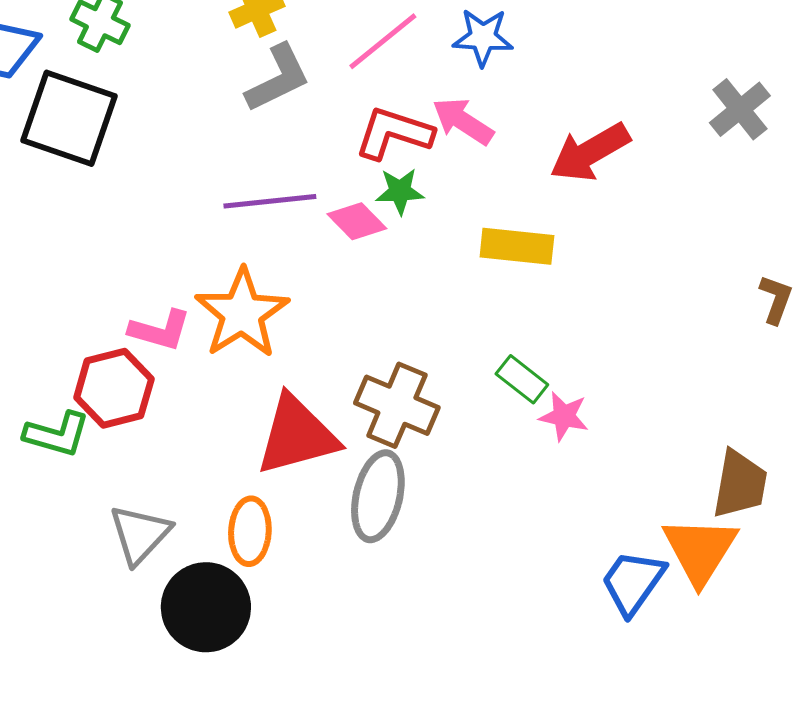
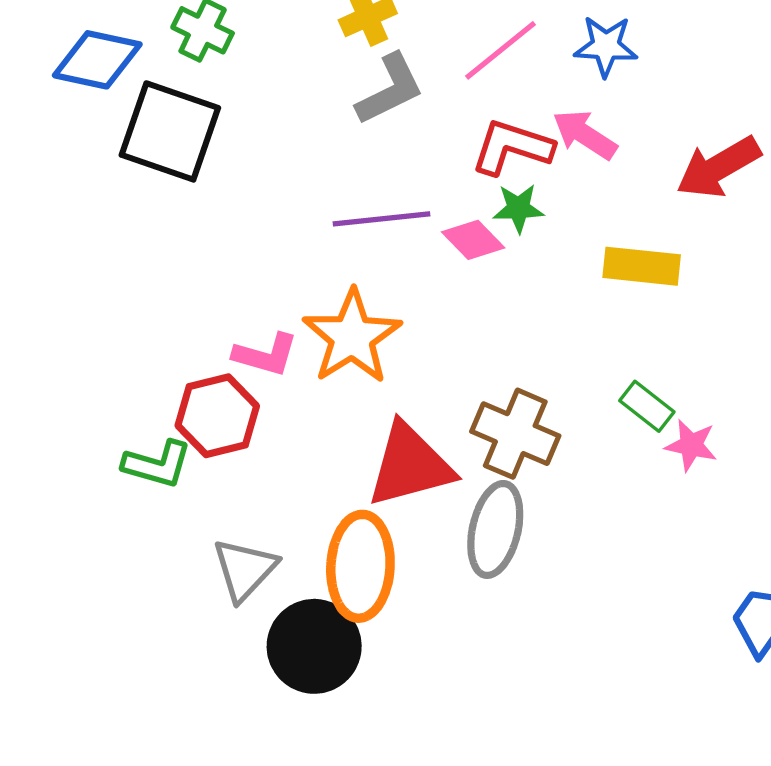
orange ellipse: (250, 531) -> (360, 566), size x1.5

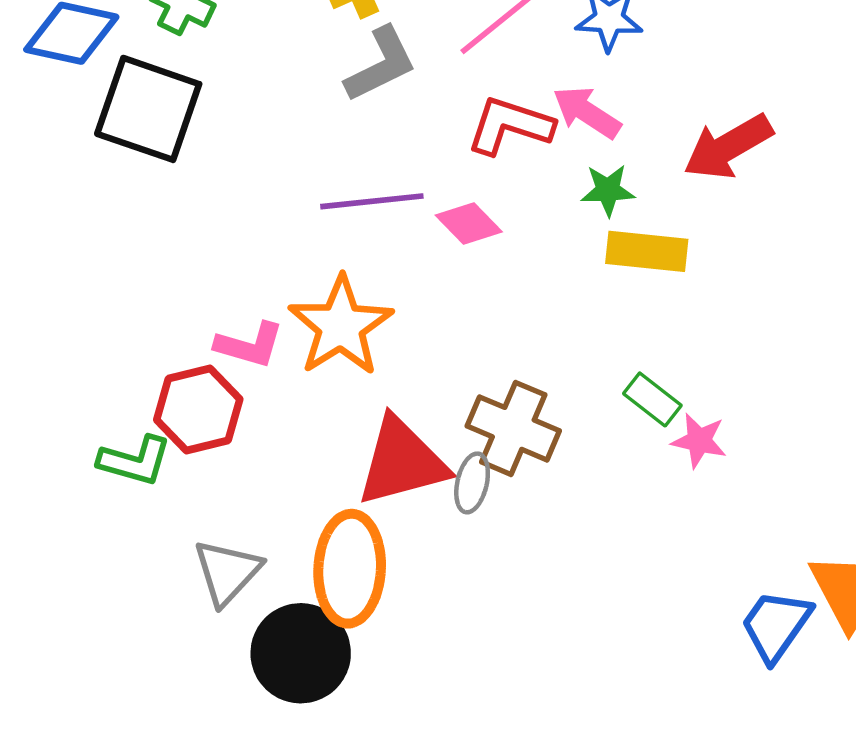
green star: (518, 208) -> (608, 190), moved
gray ellipse: (495, 529) -> (472, 483), moved, size x0.6

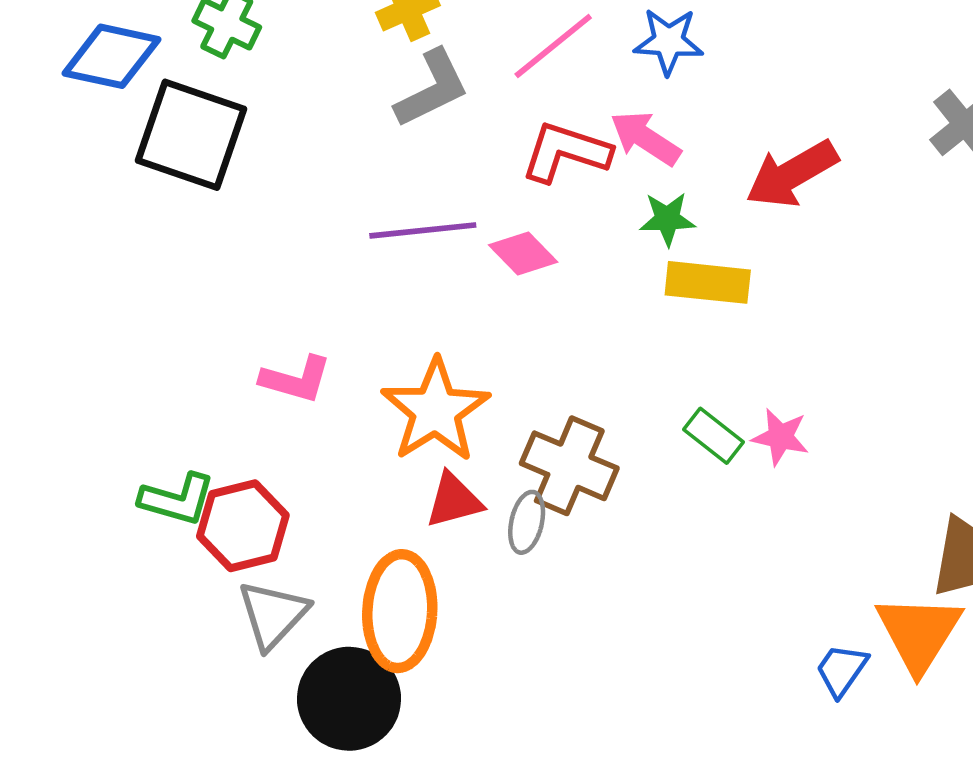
orange star: (341, 326) -> (436, 410), moved
red hexagon: (198, 409) -> (243, 526), moved
pink star: (699, 441) -> (780, 437), moved
red triangle: (402, 462) -> (454, 500), size x0.6
blue trapezoid: (776, 625) -> (842, 670), size x0.7

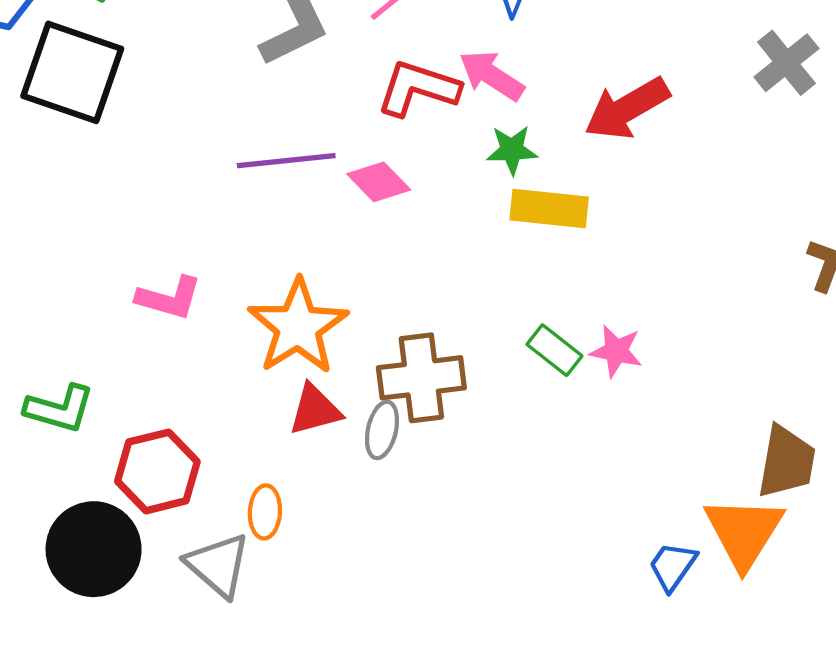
brown cross: (569, 466) -> (421, 378), turned -30
red hexagon: (243, 526) -> (157, 471), moved
orange ellipse: (400, 611) -> (265, 512), size x0.5
gray triangle: (273, 615) -> (218, 565), moved, turned -32
black circle: (349, 699) -> (94, 549), moved

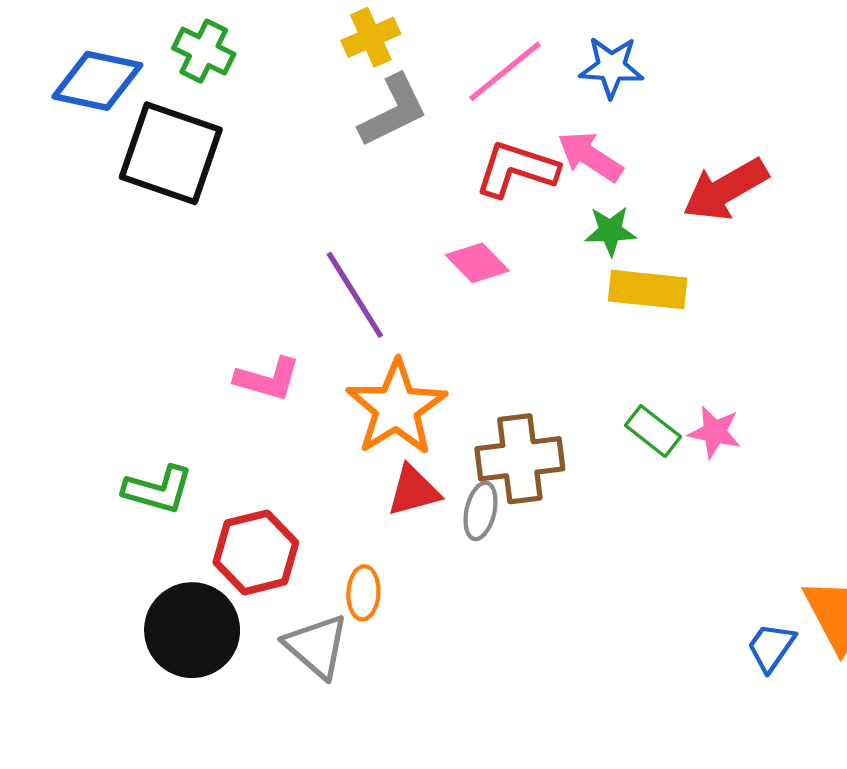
purple line: (286, 161) -> (355, 295), moved, turned 64

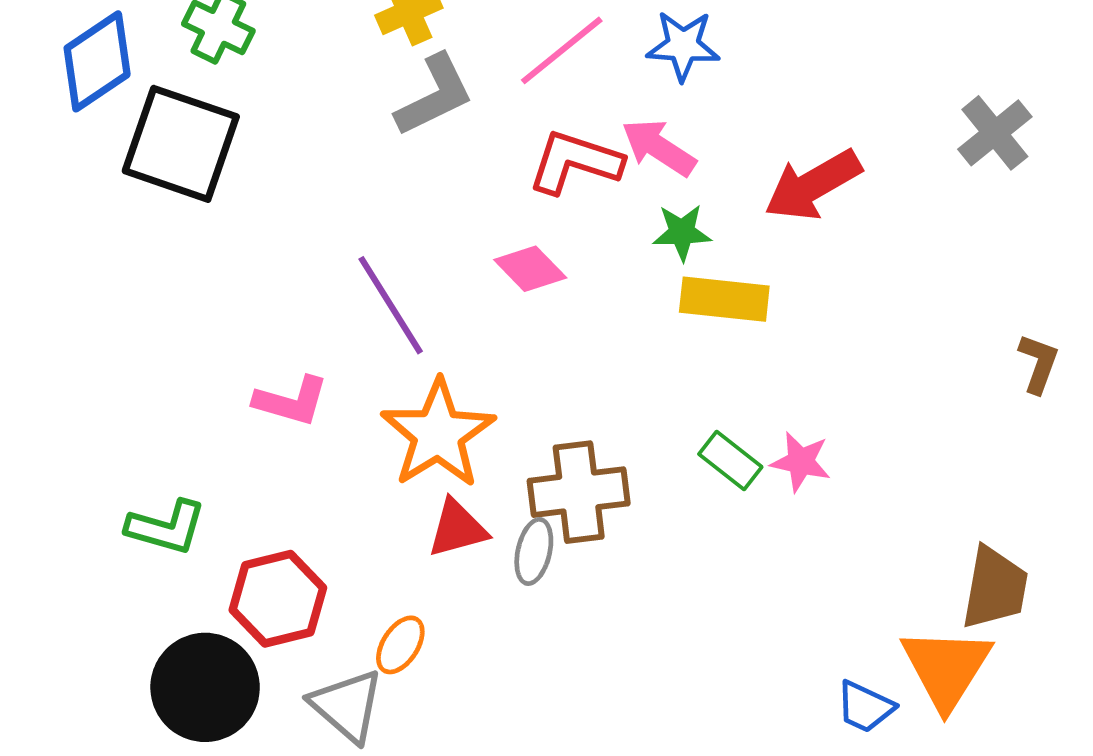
blue diamond: (97, 81) -> (97, 61), turned -46
orange ellipse: (363, 593) -> (400, 645), turned 30
blue trapezoid: (771, 647) -> (865, 707), turned -100

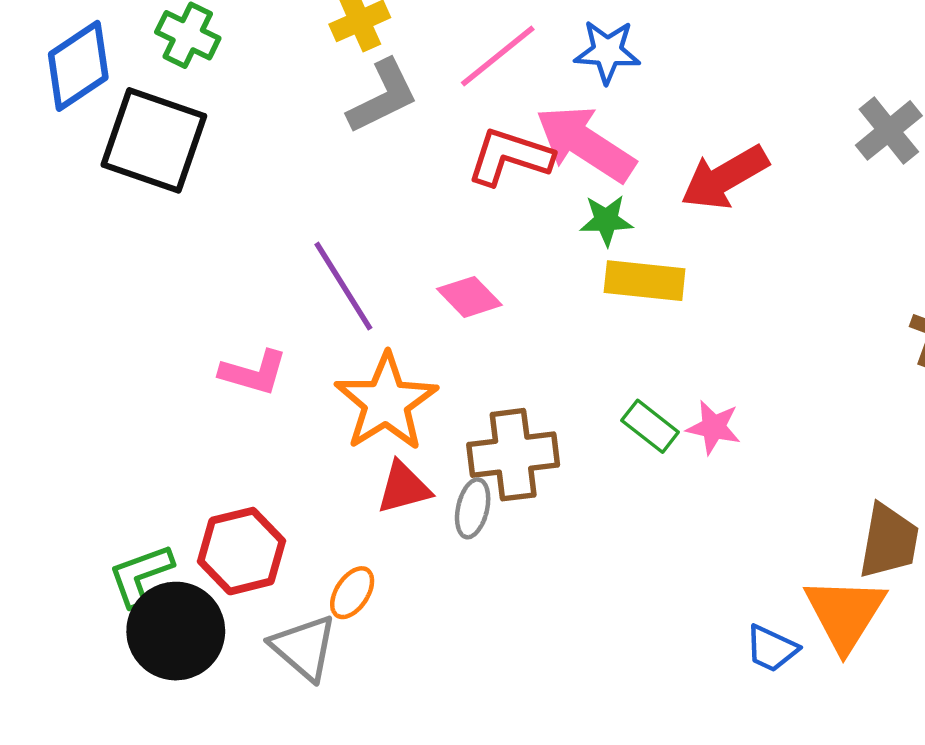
pink arrow: (659, 148) -> (585, 144), size x1.5
pink diamond: (530, 269) -> (469, 297), moved
green L-shape: (166, 527) -> (141, 575), moved, turned 144

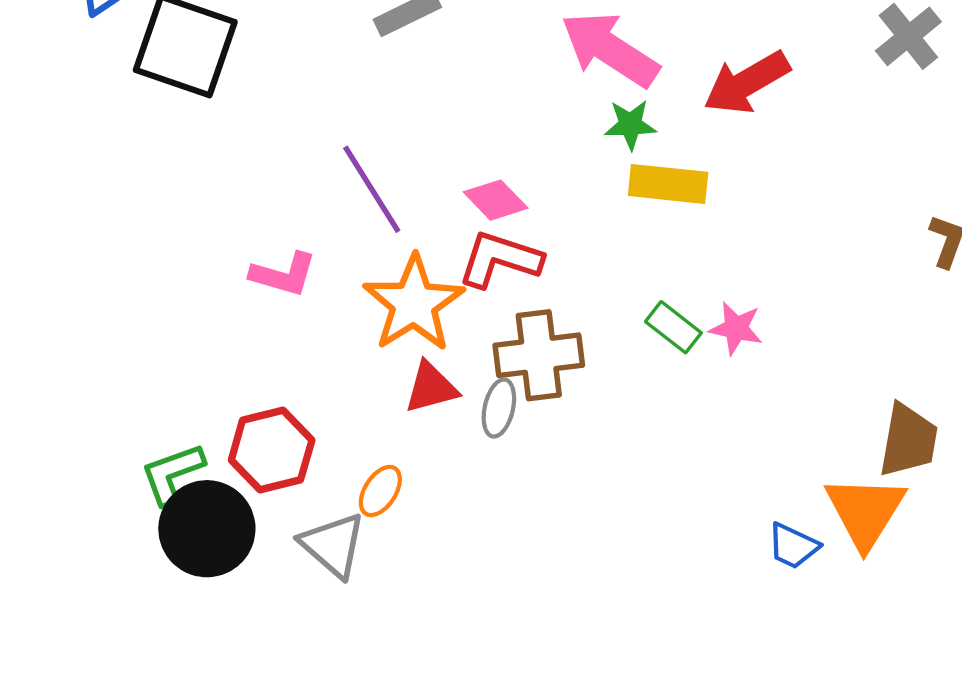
red L-shape: (510, 157) -> (500, 259), moved

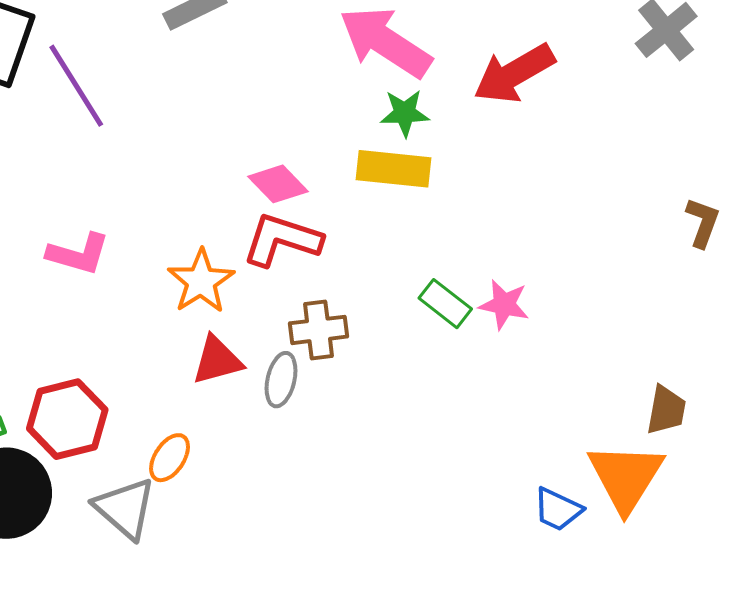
yellow rectangle: (668, 184) -> (394, 169), moved
purple line: (372, 189) -> (76, 86), moved
orange star: (414, 304) -> (201, 281), size x0.7
brown cross: (539, 355) -> (319, 330), size x0.7
brown trapezoid: (908, 440) -> (666, 410), size x0.7

